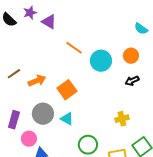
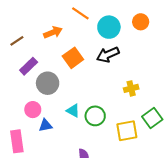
orange arrow: (37, 81) -> (53, 32), moved
black arrow: (132, 81) -> (108, 55), moved, size x1.5
cyan triangle: (67, 119) -> (73, 111), moved
purple rectangle: (14, 120) -> (29, 66), moved, turned 30

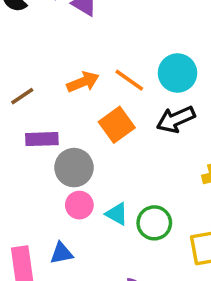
orange line: (80, 13) -> (129, 80), moved
purple rectangle: (29, 66) -> (42, 139), turned 42
pink circle: (33, 110) -> (79, 205), moved
blue triangle: (45, 125) -> (61, 253), moved

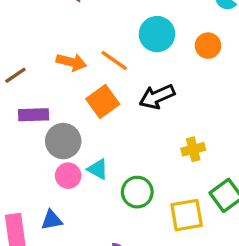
cyan circle: (177, 73) -> (157, 34), moved
orange arrow: (83, 82) -> (71, 62), turned 36
cyan triangle: (117, 214) -> (98, 169), moved

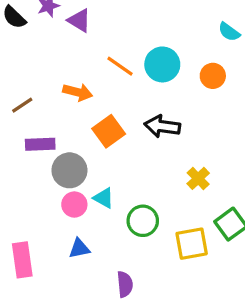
orange line: (114, 60) -> (120, 66), moved
black arrow: (157, 97) -> (162, 126), turned 32
yellow cross: (193, 149) -> (198, 178), turned -30
blue triangle: (52, 220) -> (79, 248), moved

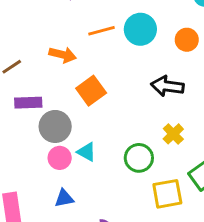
orange line: (120, 66) -> (101, 31), turned -50
black arrow: (162, 126) -> (167, 86), moved
green circle: (143, 221) -> (139, 158), moved

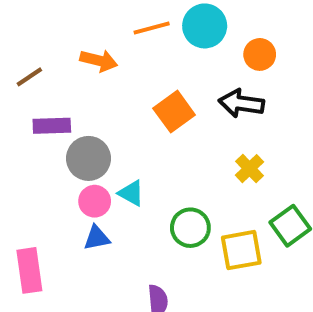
orange circle: (187, 40) -> (260, 54), moved
orange square: (91, 91) -> (174, 112), moved
green circle: (139, 158) -> (190, 228), moved
blue triangle: (64, 198) -> (97, 238), moved

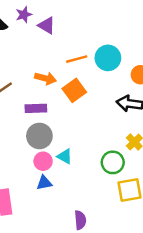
orange square: (174, 112) -> (74, 90), moved
purple rectangle: (52, 126) -> (36, 108), moved
green circle: (190, 228) -> (113, 162), moved

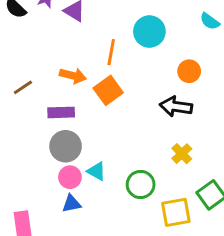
cyan circle: (108, 58) -> (149, 32), moved
orange line: (77, 59) -> (111, 52), turned -65
green circle: (113, 162) -> (141, 185), moved

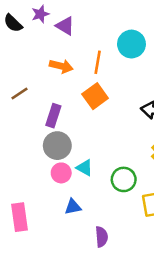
orange arrow: (73, 76) -> (61, 66), moved
purple rectangle: (61, 112) -> (53, 116), turned -70
blue triangle: (71, 204) -> (73, 207), moved

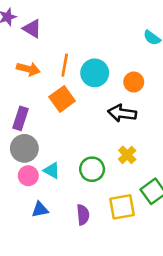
cyan circle: (131, 44) -> (95, 73), moved
green circle: (124, 179) -> (92, 169), moved
purple semicircle: (102, 237) -> (83, 215), moved

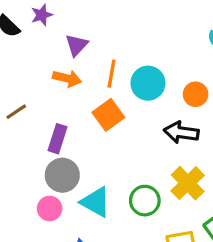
purple triangle: (32, 29) -> (77, 45), moved, turned 42
yellow cross: (127, 155) -> (188, 183), size x1.5
cyan triangle: (52, 171) -> (96, 202), size x1.5
pink circle: (28, 176) -> (50, 208), moved

